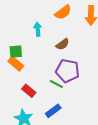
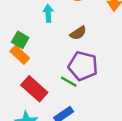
green square: (16, 52) -> (20, 40), turned 32
red rectangle: (29, 91) -> (34, 89), size x1.5

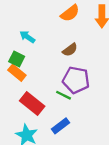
cyan arrow: (48, 13) -> (27, 37), moved, turned -49

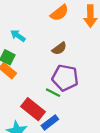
red rectangle: (32, 103) -> (33, 109), moved

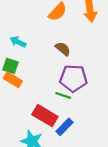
brown semicircle: (59, 48) -> (63, 49), turned -96

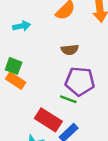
cyan arrow: (18, 42) -> (22, 26), moved, turned 140
brown semicircle: (63, 49) -> (70, 50), turned 133

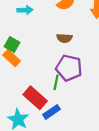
green line: (68, 99) -> (56, 82), turned 72

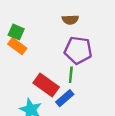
green line: (56, 82) -> (71, 75), moved

